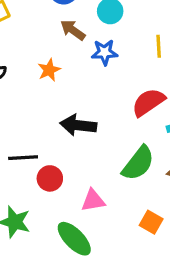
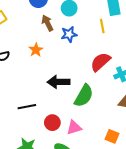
brown arrow: (73, 30) -> (47, 23), turned 35
green semicircle: (138, 163) -> (84, 96), moved
red circle: (50, 178) -> (52, 123), moved

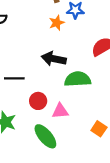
orange star: (36, 50) -> (57, 23), moved
green semicircle: (84, 96) -> (78, 79), turned -135

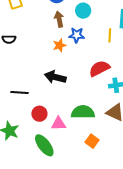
green semicircle: (78, 79) -> (83, 112), moved

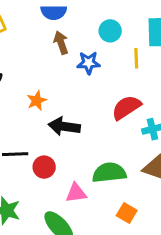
cyan circle: (83, 11) -> (110, 31), moved
orange star: (59, 45) -> (37, 101), moved
red circle: (39, 114) -> (44, 167), moved

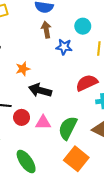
green semicircle: (109, 173) -> (68, 128), turned -65
pink triangle: (76, 193) -> (43, 122), moved
orange square: (127, 213) -> (76, 159), size x1.6

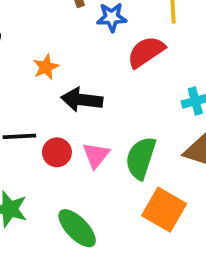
red semicircle: (87, 83) -> (146, 52), moved
pink triangle: (43, 122) -> (96, 155), turned -42

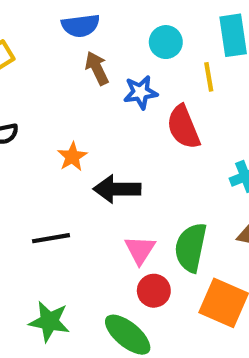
red semicircle: (146, 52) -> (183, 127), turned -72
red circle: (57, 152) -> (154, 291), moved

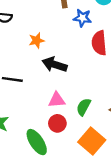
green semicircle: (191, 248) -> (84, 107), size x0.7
pink triangle: (140, 250) -> (57, 100), turned 36

